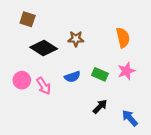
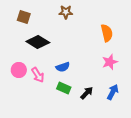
brown star: (76, 39) -> (66, 12), moved
green rectangle: (100, 74) -> (64, 88), moved
blue arrow: (130, 118) -> (113, 92), moved, turned 70

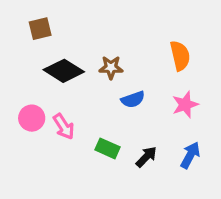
brown star: (66, 12) -> (111, 67), moved
brown square: (24, 17) -> (40, 29), turned -32
blue semicircle: (63, 67) -> (133, 100), moved

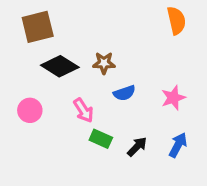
brown square: (40, 29) -> (38, 27), size x1.5
orange semicircle: (180, 56) -> (176, 20), moved
pink arrow: (64, 126) -> (83, 110), moved

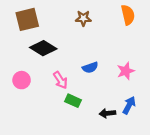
brown star: (104, 63) -> (83, 18), moved
black arrow: (137, 147) -> (107, 113), moved, turned -140

